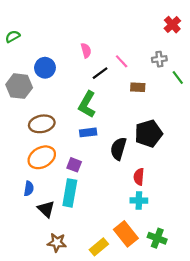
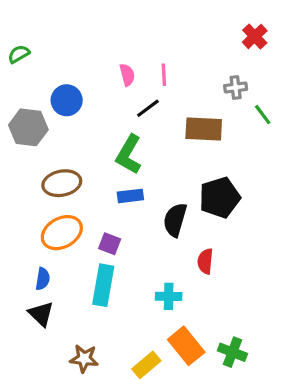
pink line: (122, 61) -> (164, 75), moved, turned 40
brown rectangle: (138, 87) -> (204, 129), size x1.6
cyan cross: (139, 200) -> (169, 296), moved
black triangle: (46, 209) -> (41, 314), moved

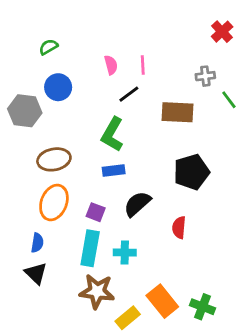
green semicircle: (19, 54) -> (48, 47), moved
black semicircle: (175, 220) -> (137, 204), moved, turned 32
orange ellipse: (62, 233) -> (54, 202), turned -40
cyan cross: (169, 296) -> (125, 252), moved
brown star: (84, 359) -> (97, 291), moved, size x1.4

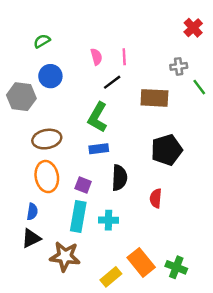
orange ellipse: (54, 202) -> (47, 177), turned -32
black semicircle: (137, 204) -> (119, 178), turned 135
black triangle: (36, 273) -> (31, 238), turned 50
brown star: (97, 291) -> (65, 256), moved

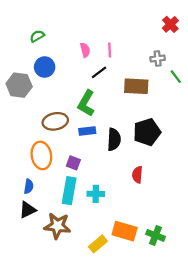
brown ellipse: (47, 139) -> (55, 121), moved
black semicircle: (119, 178) -> (114, 139), moved
orange rectangle: (141, 262) -> (125, 231), turned -35

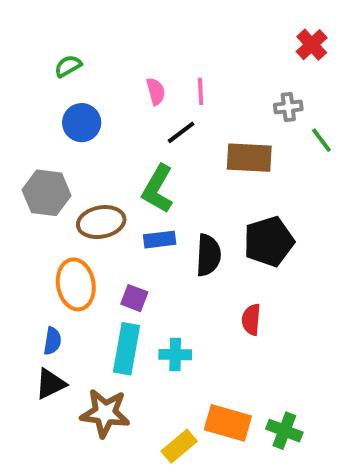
gray hexagon: (19, 85) -> (47, 193), moved

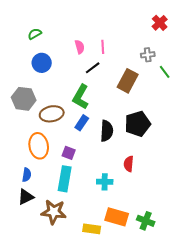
brown rectangle: (249, 158) -> (128, 81), turned -65
blue rectangle: (160, 240) -> (82, 123), turned -49
cyan cross: (175, 355) -> (105, 182), moved
yellow rectangle: (179, 446) -> (92, 229), turned 48

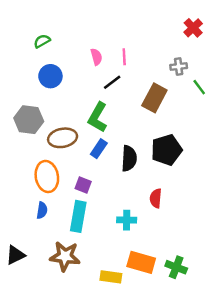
blue semicircle: (27, 175) -> (42, 210), moved
black triangle: (26, 197) -> (15, 255), moved

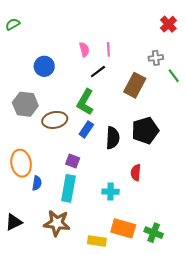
green semicircle: (42, 41) -> (13, 24), moved
orange ellipse: (47, 177) -> (21, 163), moved

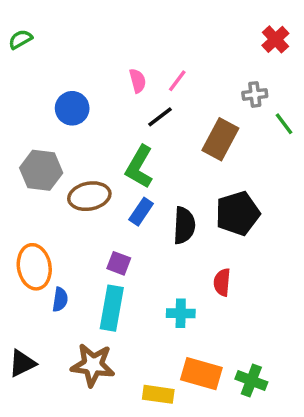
pink line: (108, 49) -> (177, 81), turned 40

